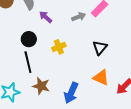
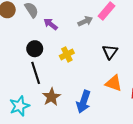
brown star: (41, 86) -> (51, 97), turned 30

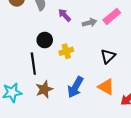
purple arrow: (51, 24) -> (65, 15), moved
black circle: (35, 49) -> (45, 40), moved
blue arrow: (83, 102) -> (75, 87), moved

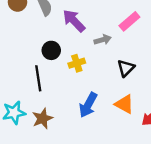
purple arrow: (65, 15) -> (74, 21), size x1.5
gray arrow: (90, 23) -> (103, 40), moved
brown star: (44, 89) -> (42, 118), moved

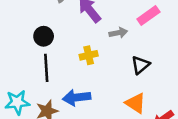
black circle: (51, 50) -> (44, 36), moved
blue arrow: (88, 105) -> (77, 98), moved, turned 50

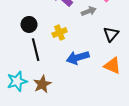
yellow cross: (89, 55) -> (60, 33), moved
blue arrow: (77, 98) -> (78, 58), moved

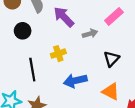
black circle: (29, 24) -> (23, 31), moved

